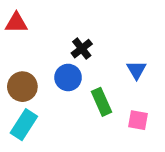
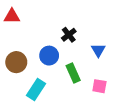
black cross: (82, 49) -> (69, 35), moved
cyan rectangle: (24, 125) -> (36, 89), moved

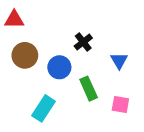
brown circle: (16, 62) -> (25, 55), moved

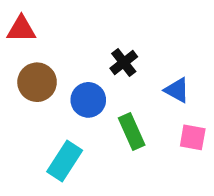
blue triangle: (119, 61) -> (177, 90), turned -30
pink square: (120, 104) -> (193, 137), moved

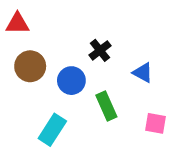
pink square: (193, 137) -> (156, 123), moved

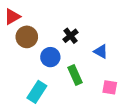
red triangle: (17, 23) -> (12, 17), turned -30
brown circle: (30, 66) -> (27, 37), moved

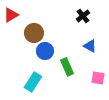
black cross: (71, 36) -> (83, 16), moved
brown circle: (27, 37) -> (34, 33), moved

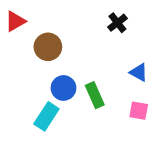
blue triangle: (90, 46) -> (139, 72), moved
blue circle: (45, 51) -> (64, 88), moved

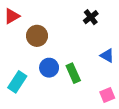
pink square: (139, 111) -> (107, 95), moved, turned -32
cyan rectangle: (46, 116) -> (17, 82), moved

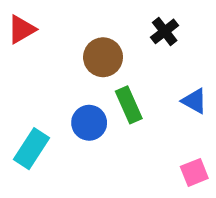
brown circle: (37, 36) -> (103, 57), moved
green rectangle: (73, 73) -> (129, 105), moved

